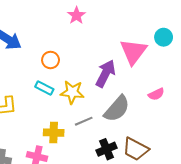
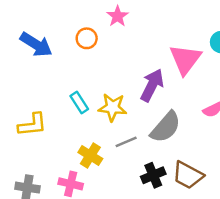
orange circle: (51, 60) -> (87, 38), moved
cyan rectangle: (44, 88) -> (79, 102), turned 30
yellow cross: (54, 133) -> (90, 155), turned 30

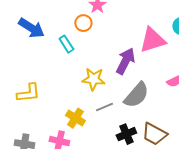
orange circle: (87, 38) -> (83, 23), moved
pink triangle: (185, 59) -> (152, 40), turned 36
cyan rectangle: (79, 102) -> (66, 44), moved

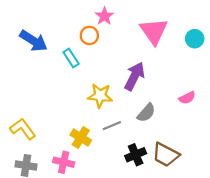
pink triangle: (152, 40) -> (154, 31), moved, turned -48
yellow L-shape: (28, 93) -> (23, 129), moved, turned -120
gray semicircle: (136, 95) -> (146, 113), size x0.7

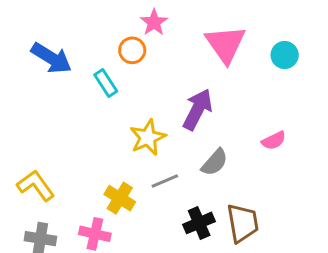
yellow star: (100, 96) -> (148, 137), turned -30
brown trapezoid: (166, 155) -> (243, 223), turned -128

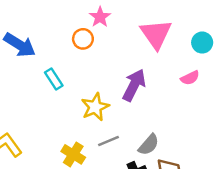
cyan rectangle: (106, 83) -> (54, 79), moved
pink semicircle: (274, 141) -> (190, 78), moved
gray semicircle: (215, 162) -> (149, 145), moved

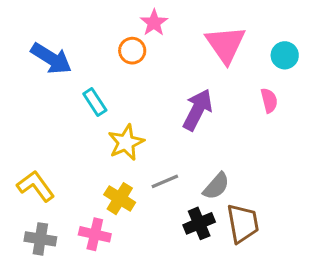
pink semicircle: (190, 78) -> (269, 100), turned -78
yellow star: (95, 107) -> (126, 142), moved

